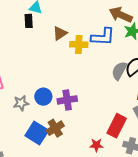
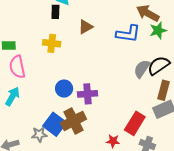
yellow cross: (79, 45) -> (52, 43), moved
gray star: (21, 103) -> (39, 134), moved
brown cross: (55, 128) -> (73, 121), size x1.4

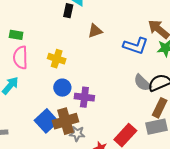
yellow cross: (52, 43) -> (57, 59), moved
gray semicircle: (142, 69) -> (142, 83), turned -90
gray star: (39, 134) -> (77, 134), moved

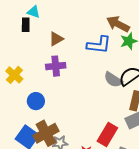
yellow cross: (57, 59) -> (14, 75), moved, turned 36
purple cross: (84, 97) -> (56, 66), moved

